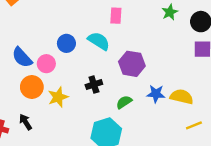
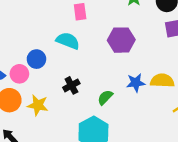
blue circle: (66, 43) -> (36, 59), moved
purple hexagon: (132, 64) -> (121, 40), moved
yellow star: (58, 97) -> (38, 105), turned -30

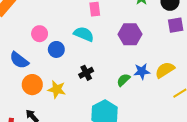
pink circle: (19, 74) -> (40, 34), moved
yellow semicircle: (162, 81) -> (165, 70), turned -36
green semicircle: (105, 97) -> (123, 80), moved

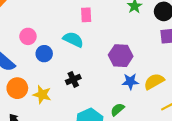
purple hexagon: (130, 34) -> (121, 56), moved
green semicircle: (123, 80) -> (118, 110), moved

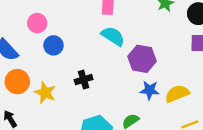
cyan semicircle: (73, 40) -> (113, 36), moved

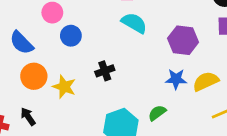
purple hexagon: (142, 59) -> (183, 40), moved

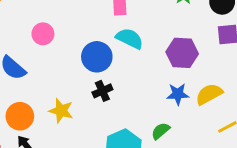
blue circle: (71, 36) -> (97, 57), moved, size x1.4
orange circle: (34, 76) -> (20, 116), moved

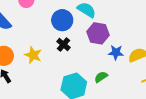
purple hexagon: (182, 53) -> (98, 33), moved
black cross: (102, 91) -> (63, 44), turned -32

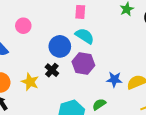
purple hexagon: (98, 33) -> (83, 64), moved
black cross: (63, 44) -> (52, 70), moved

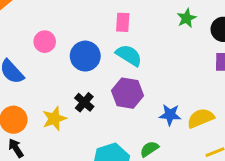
blue circle: (60, 46) -> (85, 56), moved
yellow star: (30, 82) -> (54, 119), turned 30

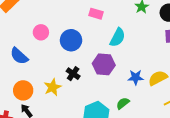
pink rectangle: (123, 22) -> (96, 14), turned -72
cyan semicircle: (129, 55) -> (118, 37), moved, turned 90

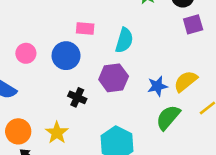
pink rectangle: (96, 14) -> (85, 28), moved
yellow star: (53, 87) -> (57, 133), moved
green semicircle: (123, 103) -> (168, 117), moved, size x1.5

